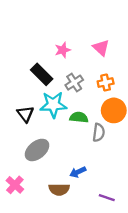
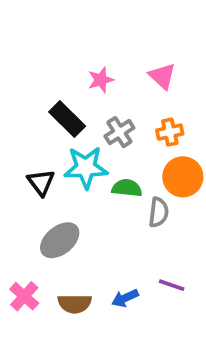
blue arrow: (78, 172) -> (125, 298), moved
brown semicircle: (59, 189) -> (75, 304), moved
purple line: (107, 198) -> (172, 285), moved

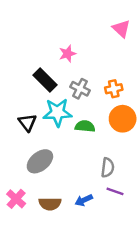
pink triangle: (162, 76) -> (121, 29), moved
gray cross: (119, 132) -> (80, 89), turned -30
gray semicircle: (159, 212) -> (108, 168), moved

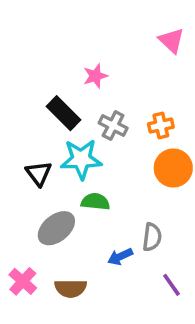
green semicircle: (85, 126) -> (95, 202), moved
purple line: (115, 191) -> (171, 285), moved, turned 36
blue arrow: (84, 200) -> (120, 257), moved

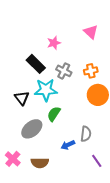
pink triangle: (171, 41) -> (91, 32), moved
green semicircle: (95, 202) -> (54, 114), turned -63

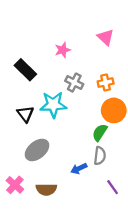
black rectangle: (36, 64) -> (25, 70), moved
green semicircle: (54, 114) -> (100, 133), moved

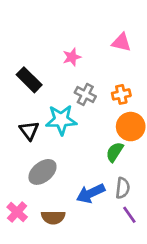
pink triangle: (106, 37) -> (121, 42), turned -30
gray semicircle: (100, 156) -> (123, 188), moved
blue arrow: (79, 169) -> (91, 193), size x1.5

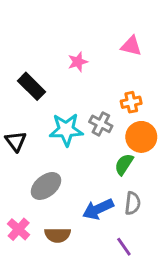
gray cross: (85, 94) -> (101, 124), moved
black triangle: (29, 131) -> (16, 141), moved
purple line: (129, 215) -> (124, 247), moved

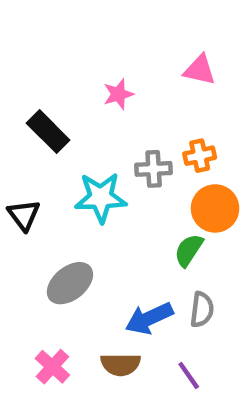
gray cross: (101, 124) -> (154, 169), moved, turned -30
pink cross: (19, 229) -> (52, 367), moved
brown semicircle: (58, 235) -> (121, 364), moved

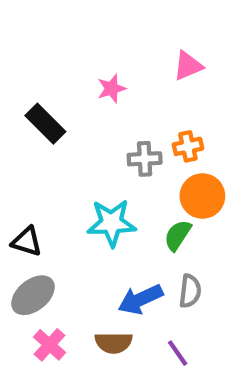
pink triangle: (200, 70) -> (188, 66), turned -36
cyan star: (101, 197) -> (111, 223), moved
black triangle: (24, 215) -> (27, 241), moved, turned -36
gray ellipse: (70, 283) -> (33, 295), moved

